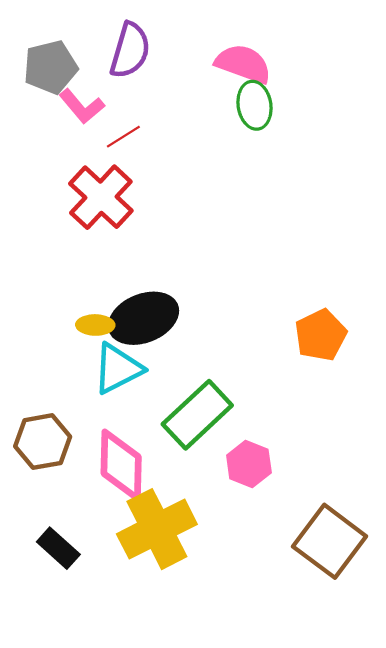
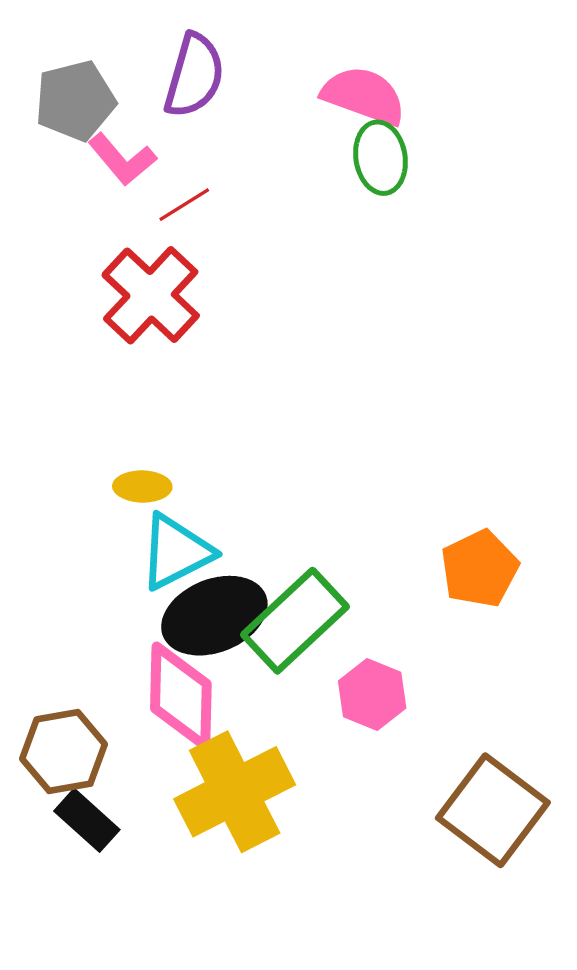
black ellipse: (144, 318) -> (214, 616), moved
orange pentagon: (321, 335) -> (479, 569), moved
brown hexagon: (43, 442) -> (63, 752), moved

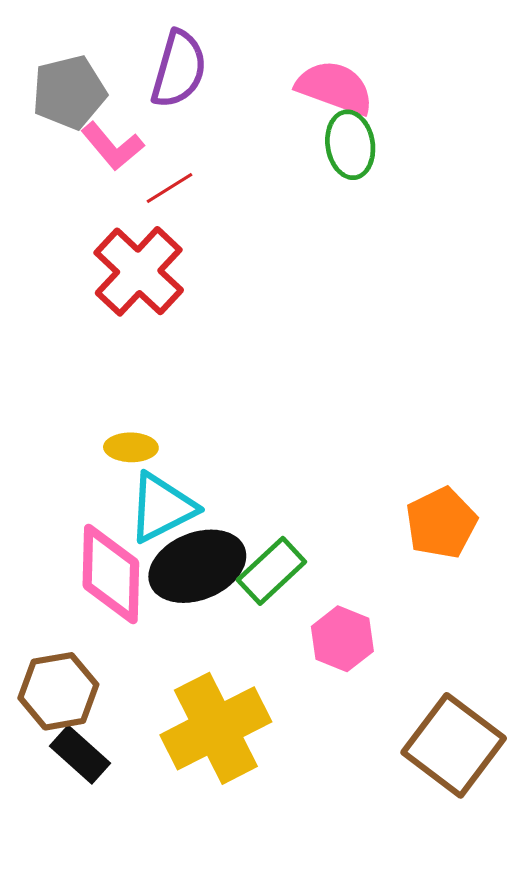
green rectangle: (295, 621) -> (271, 571), size x0.7
pink diamond: (181, 696) -> (111, 574), moved

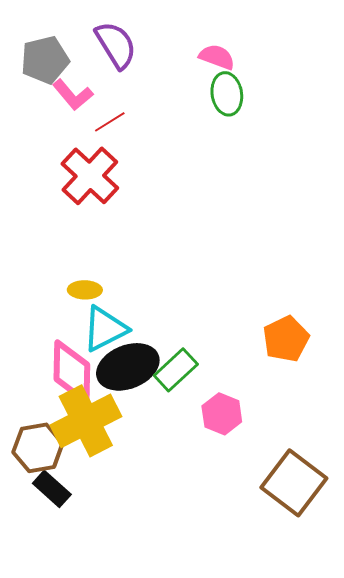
purple semicircle: (179, 69) -> (116, 45), turned -48
pink semicircle: (335, 88) -> (217, 57), size x0.7
yellow cross: (216, 728) -> (86, 421), moved

